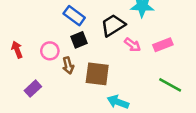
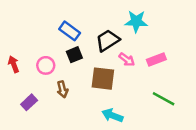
brown arrow: (68, 65) -> (62, 89), moved
brown square: (97, 74) -> (103, 79), moved

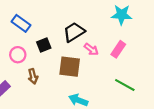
cyan star: (136, 21) -> (122, 15), moved
blue rectangle: (70, 31) -> (21, 23), moved
pink rectangle: (156, 59) -> (118, 49), turned -35

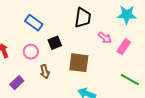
black trapezoid: (74, 32) -> (83, 18), moved, turned 130
pink arrow: (91, 49) -> (105, 38), moved

